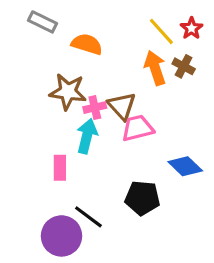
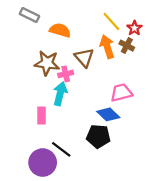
red star: (192, 28) -> (134, 28), moved
brown triangle: (122, 106) -> (84, 58), moved
pink trapezoid: (138, 128) -> (121, 93), moved
blue diamond: (185, 166) -> (108, 114), moved

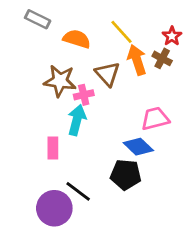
yellow line: (111, 22) -> (122, 32), moved

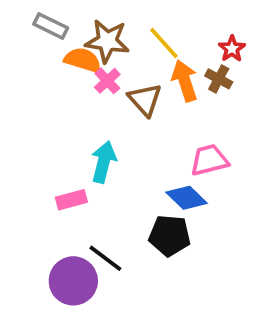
orange semicircle: (77, 39) -> (83, 60), moved
brown star: (60, 81) -> (107, 41), moved
pink cross: (84, 95) -> (107, 81), moved, turned -30
pink rectangle: (53, 148) -> (71, 200), turned 75

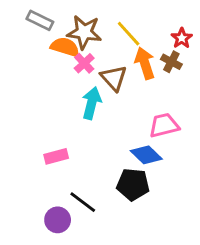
cyan arrow: (104, 162) -> (92, 103), moved
purple circle: (73, 281) -> (58, 220), size x0.7

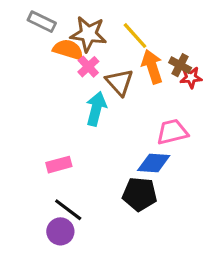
red star: (182, 38) -> (191, 78), moved, turned 30
blue diamond: (146, 155) -> (154, 163), turned -40
black line: (83, 202) -> (68, 210), moved

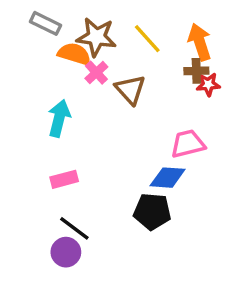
brown cross: (180, 65) -> (196, 71), turned -30
orange arrow: (152, 67) -> (200, 42), moved
cyan arrow: (96, 109) -> (59, 118), moved

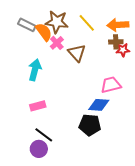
gray rectangle: (46, 23) -> (27, 25), moved
orange arrow: (200, 42) -> (118, 25), turned -75
orange semicircle: (74, 54) -> (44, 32), turned 36

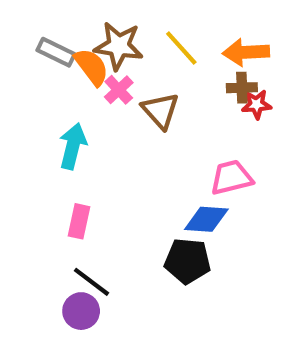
pink rectangle: (38, 106) -> (79, 221), turned -63

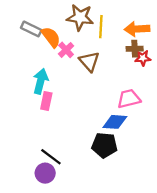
brown star: (119, 46) -> (80, 17), moved
yellow line: (181, 48) -> (101, 27), turned 45
pink rectangle: (79, 221) -> (46, 101), moved

